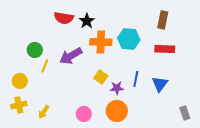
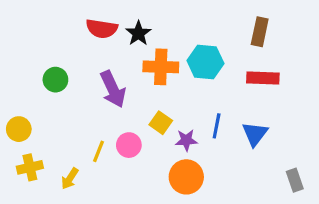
purple arrow: (71, 56) -> (113, 89), turned -85
yellow line: (45, 66) -> (99, 151), moved
yellow circle: (20, 81) -> (19, 129), moved
pink circle: (84, 114) -> (129, 145), moved

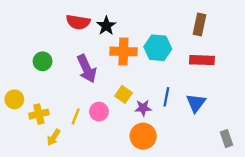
yellow cross: (30, 167) -> (39, 114), moved

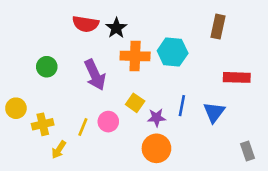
red rectangle: (202, 60) -> (237, 77), moved

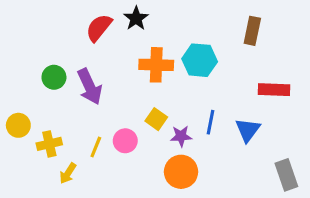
red semicircle: (86, 24) -> (99, 28), turned 120
black star: (116, 28) -> (136, 18), moved
purple arrow: (95, 75) -> (90, 87), moved
gray rectangle: (247, 151) -> (286, 175), size x1.4

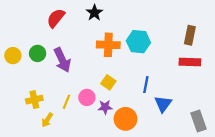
red semicircle: (99, 28) -> (56, 18), moved
brown rectangle: (252, 31) -> (190, 35), moved
yellow circle: (18, 125) -> (13, 56), moved
blue triangle: (248, 130) -> (163, 104), moved
purple star: (181, 136) -> (105, 107), moved

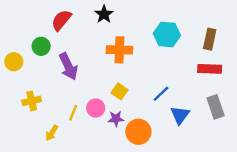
cyan hexagon: (138, 42) -> (167, 34), moved
green circle: (38, 53) -> (41, 46), moved
blue line: (146, 85) -> (161, 94), turned 35
yellow cross: (34, 100) -> (32, 101), moved
gray rectangle: (198, 121) -> (216, 107), moved

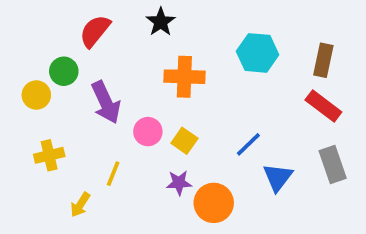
yellow circle: (14, 62) -> (36, 95), moved
red rectangle: (210, 69) -> (323, 106), turned 35
pink circle: (96, 108) -> (148, 132), moved

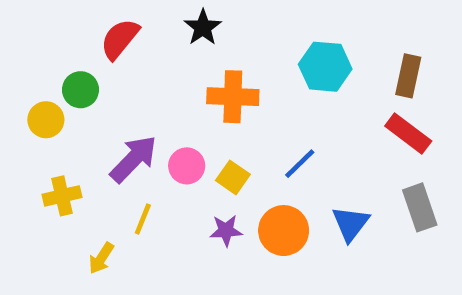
purple arrow: (106, 102) -> (134, 159), moved, turned -111
blue line: (248, 144) -> (300, 164), moved
orange circle: (214, 203) -> (284, 231), moved

